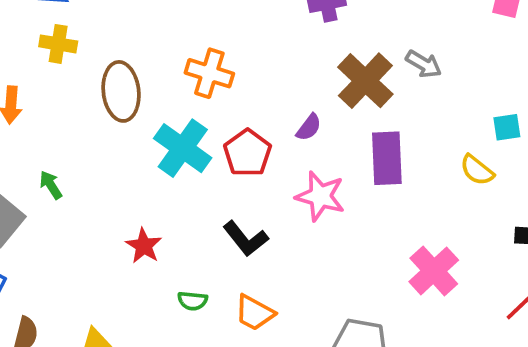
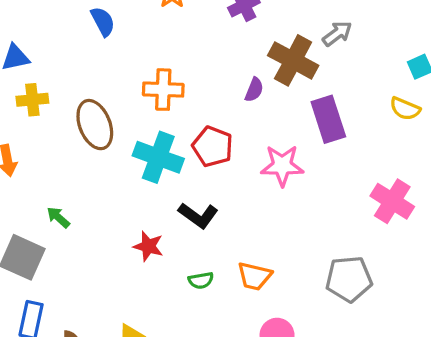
gray arrow: (424, 64) -> (337, 34), turned -52
purple semicircle: (309, 127) -> (254, 90), moved
black L-shape: (246, 239) -> (198, 215), moved

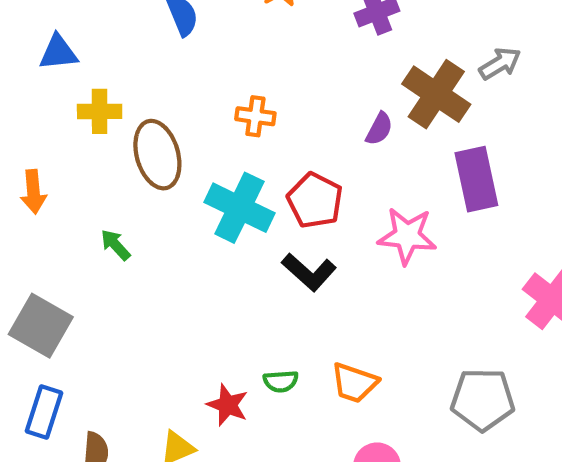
orange cross: (163, 90) -> (255, 116), size x0.7
yellow cross: (32, 100) -> (100, 111), moved
black L-shape: (198, 215) -> (309, 272), moved
green arrow: (58, 217) -> (115, 245), moved
red star: (148, 246) -> (228, 405), moved

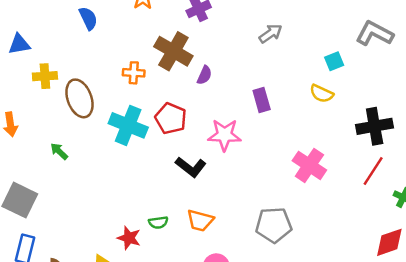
brown cross: (436, 94) -> (173, 51), moved
purple rectangle: (476, 179) -> (262, 100), size x0.7
black L-shape: (309, 272) -> (191, 167), moved

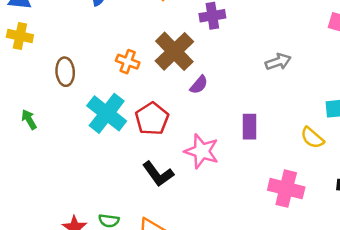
yellow cross: (45, 76) -> (20, 36), moved
brown ellipse: (79, 98) -> (65, 72), size x0.7
pink cross: (309, 165) -> (286, 189), moved, turned -36

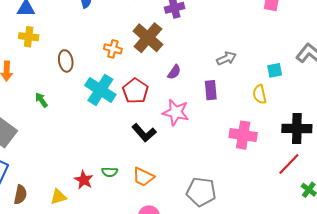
gray arrow: (278, 62) -> (226, 58), moved
purple semicircle: (199, 85) -> (174, 72), moved
yellow semicircle: (312, 138) -> (260, 94), turned 42

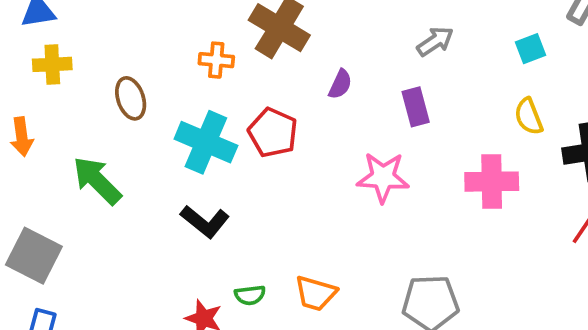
yellow semicircle: (260, 94) -> (529, 116), moved
green arrow: (41, 100) -> (97, 181), size x1.8
pink star: (176, 112) -> (383, 177), moved
black L-shape: (144, 133) -> (205, 222), moved

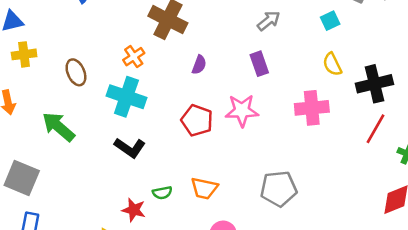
orange cross: (216, 60) -> (134, 57), moved, turned -35
purple semicircle: (340, 84) -> (199, 65), moved
red pentagon: (273, 133) -> (197, 120), moved

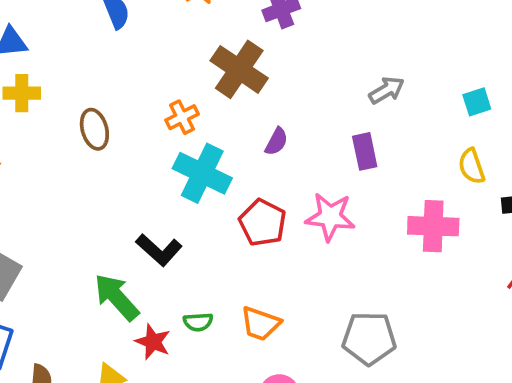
cyan cross: (126, 97) -> (202, 173), moved
green arrow: (58, 127) -> (117, 297), moved

